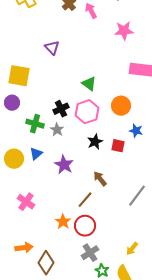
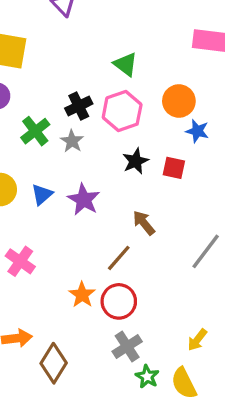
green cross: (35, 124) -> (35, 131), turned 36
blue star: (136, 131) -> (197, 131), moved
blue triangle: (36, 154) -> (42, 195), moved

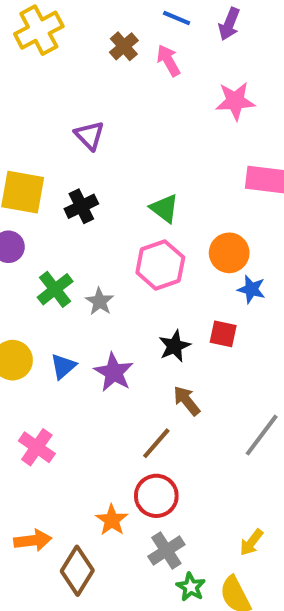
black cross: (79, 106) -> (81, 206), moved
black star: (135, 161) -> (174, 346), moved
orange star: (82, 295) -> (112, 520), moved

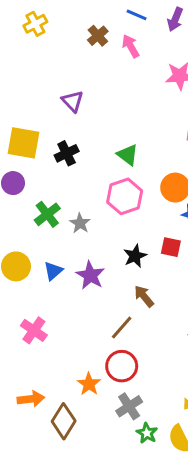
yellow cross: (39, 30) -> (35, 24), size x0.7

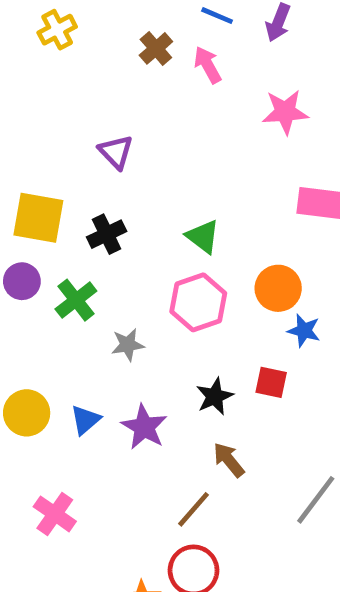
green cross: (47, 214) -> (76, 300), moved
gray star: (80, 223) -> (128, 345), turned 30

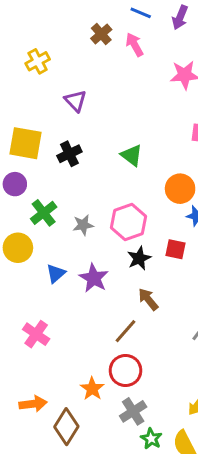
yellow cross: (57, 30) -> (38, 61), moved
green cross: (76, 300) -> (44, 213), moved
pink hexagon: (198, 302) -> (129, 222), moved
yellow circle: (27, 413) -> (18, 248), moved

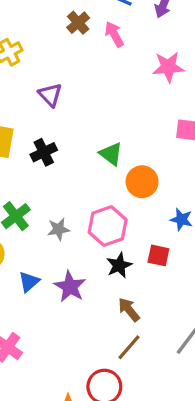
orange circle: (180, 189) -> (142, 182), moved
brown line: (125, 331) -> (129, 347), moved

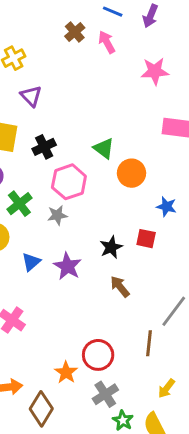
purple triangle: (50, 95) -> (31, 96), moved
pink hexagon: (108, 226) -> (69, 182), moved
brown line: (129, 347) -> (149, 343), moved, turned -35

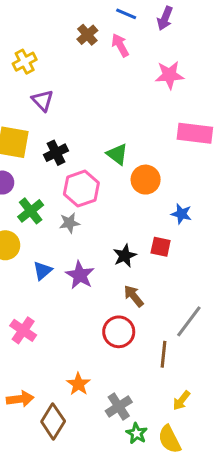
red circle: (98, 355) -> (119, 332), moved

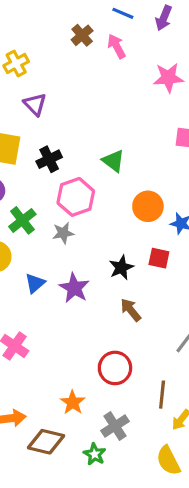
orange circle: (146, 180) -> (148, 206), moved
red circle: (119, 332) -> (115, 368), moved
brown line: (163, 354) -> (162, 395), moved
brown diamond: (53, 421) -> (46, 442), turned 72
green star: (137, 433) -> (95, 454), moved

